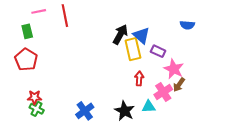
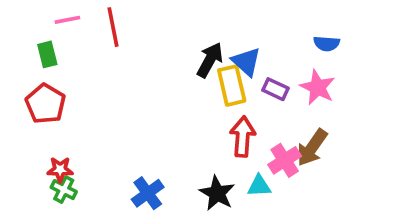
pink star: (174, 69) -> (317, 87), moved
red arrow: (139, 78) -> (243, 137), size x1.5
brown arrow: (179, 85) -> (312, 148), size x1.5

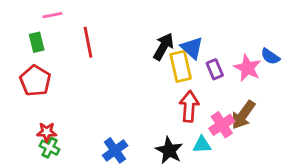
red line: (113, 27) -> (88, 42), moved
blue semicircle: (327, 44) -> (270, 56), moved, turned 30
purple rectangle: (275, 89) -> (215, 69), turned 42

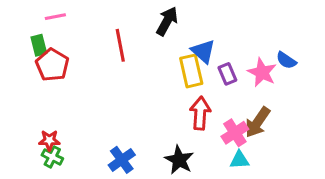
red line: (88, 42) -> (120, 45), moved
black arrow: (163, 47) -> (167, 21), moved
red pentagon: (35, 81) -> (52, 65), moved
cyan triangle: (202, 145) -> (239, 160), moved

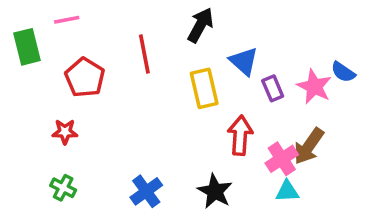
green rectangle: (39, 45) -> (27, 47), moved, size x1.4
red pentagon: (52, 65) -> (85, 78), moved
yellow rectangle: (191, 71) -> (204, 88), moved
red star: (49, 140) -> (65, 132), moved

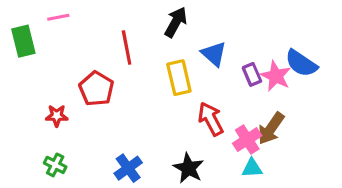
blue semicircle: (343, 72) -> (301, 63), size x1.5
red pentagon: (85, 78) -> (96, 89), moved
purple rectangle: (273, 88) -> (252, 74), moved
red arrow: (240, 135) -> (211, 119), turned -32

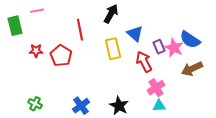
red star: (57, 116) -> (36, 51), moved
red arrow: (211, 119) -> (144, 62), moved
brown arrow: (271, 128) -> (192, 69), moved, turned 30

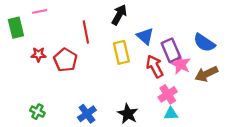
purple rectangle: (159, 47) -> (171, 50), size x1.5
pink star: (174, 48) -> (181, 64), moved

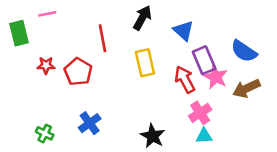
blue triangle: (145, 36) -> (183, 31), moved
blue cross: (87, 114) -> (90, 123), moved

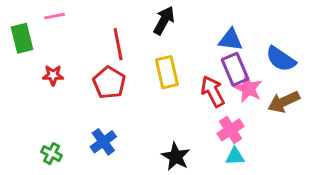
blue triangle: (183, 31) -> (230, 40), moved, turned -35
red pentagon: (78, 72) -> (109, 83), moved

